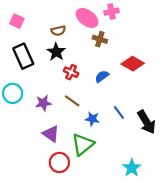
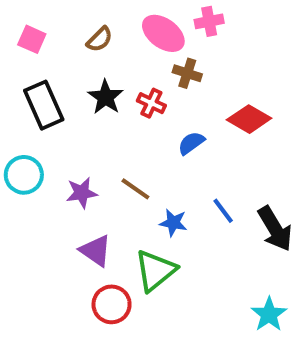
brown semicircle: (58, 31) -> (100, 39), moved, turned -32
red cross: (71, 72) -> (151, 103), moved
cyan star: (132, 168) -> (269, 314), moved

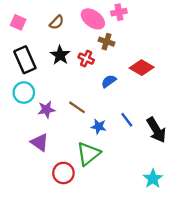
cyan circle: (24, 175) -> (24, 93), moved
purple triangle: (96, 251) -> (40, 142), moved

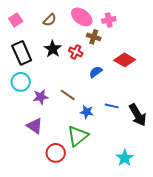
pink cross: (119, 12) -> (109, 20), moved
pink square: (18, 22) -> (16, 20), turned 32
blue line: (127, 120) -> (112, 106), turned -40
cyan star: (153, 179) -> (125, 158), moved

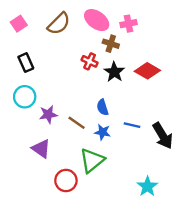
brown semicircle: (50, 20) -> (59, 24), size x1.5
black star: (53, 49) -> (114, 72), moved
black rectangle: (22, 53) -> (26, 63), size x0.7
blue semicircle: (96, 72) -> (103, 107), moved, turned -72
brown line: (68, 95) -> (77, 123), moved

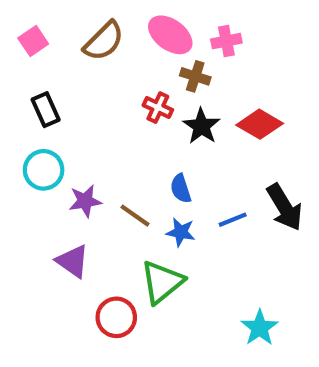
blue line: (132, 125) -> (233, 220), turned -35
black arrow: (163, 136) -> (285, 207), moved

